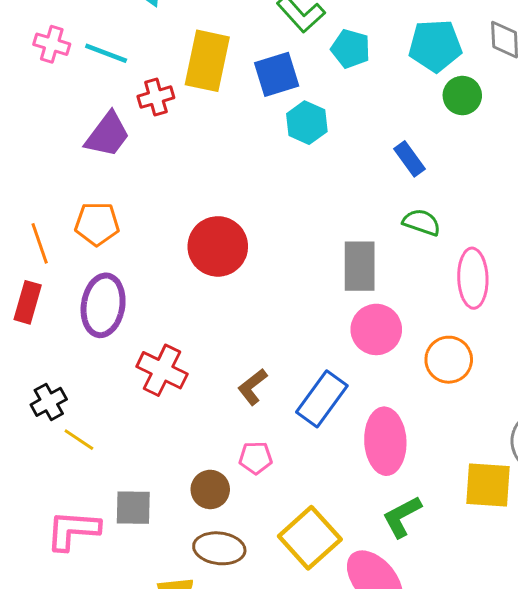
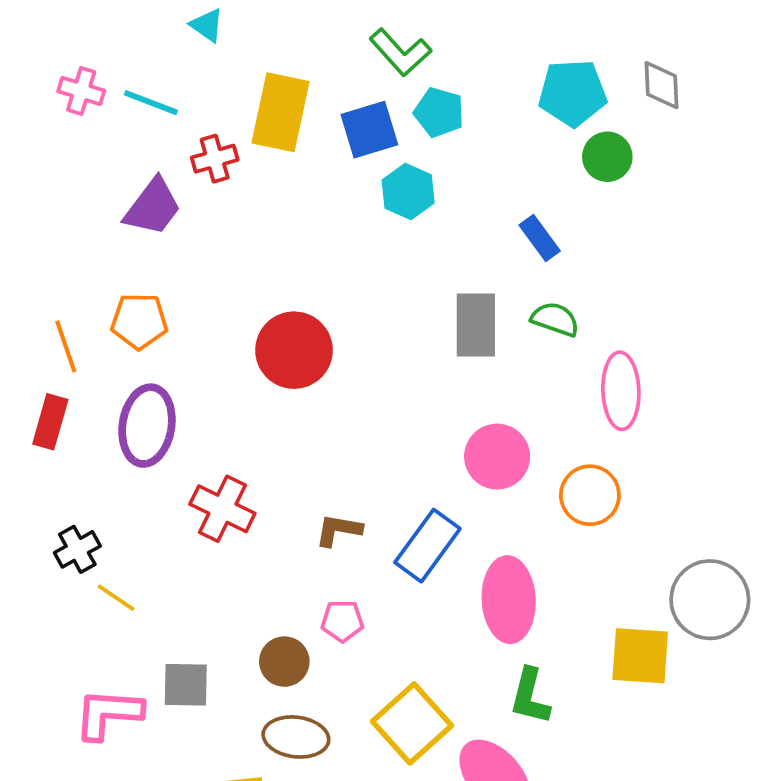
cyan pentagon: (351, 49) -> (439, 112), moved
gray rectangle: (360, 266) -> (476, 325), moved
brown L-shape: (252, 387) -> (338, 530), turned 48
green L-shape: (402, 517) -> (530, 696), turned -48

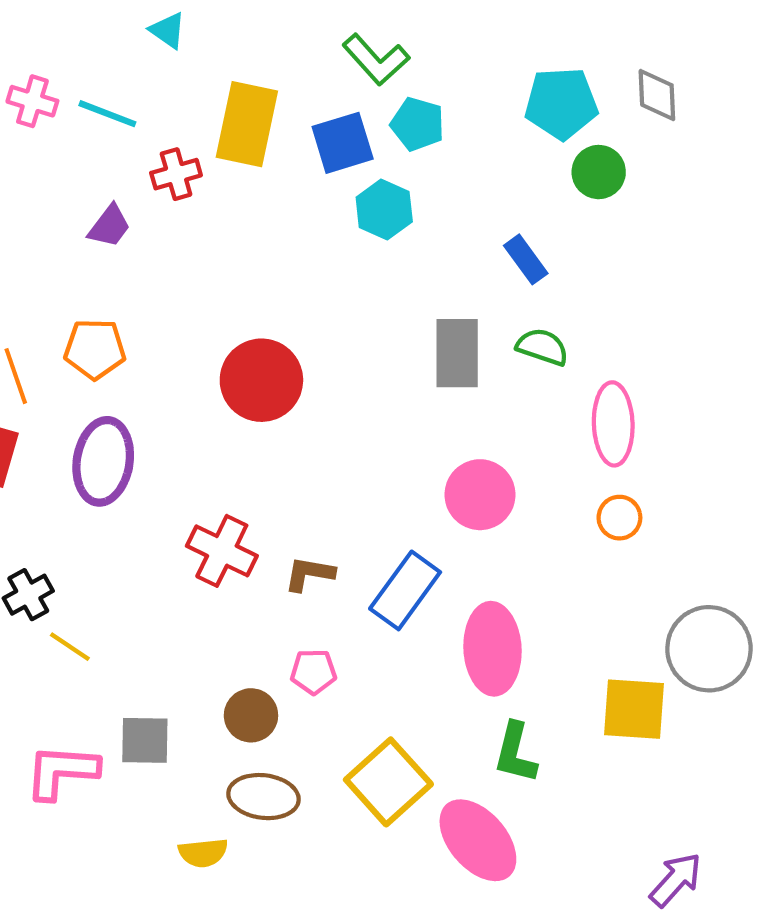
purple trapezoid: (153, 207) -> (109, 226), size x0.7
orange circle: (590, 495) -> (619, 518), moved, size x0.7
red cross: (222, 509) -> (222, 551), moved

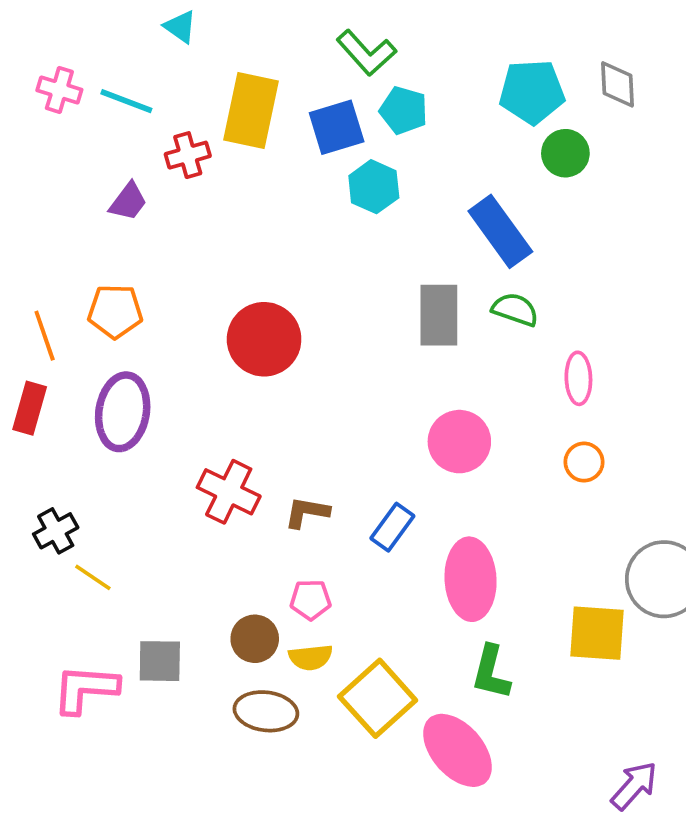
blue rectangle: (526, 259) -> (500, 231), size x1.6
pink ellipse: (613, 424) -> (578, 378), size x0.7
blue rectangle: (405, 590) -> (392, 527), size x0.7
yellow semicircle: (203, 853) -> (311, 657), moved

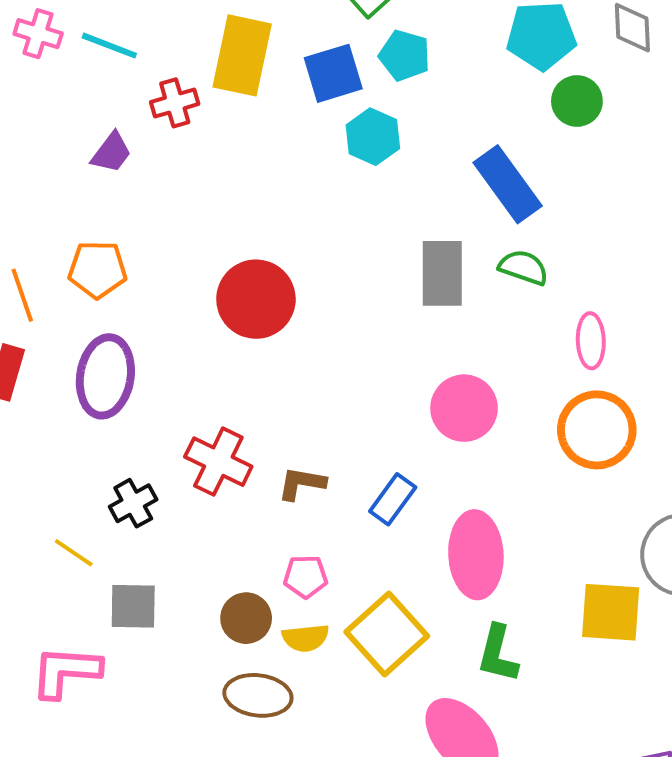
orange circle: (584, 462) -> (597, 430), size x1.8
black cross: (56, 531) -> (133, 503), moved
gray square: (160, 661) -> (133, 606), moved
yellow square: (378, 698) -> (387, 634), moved

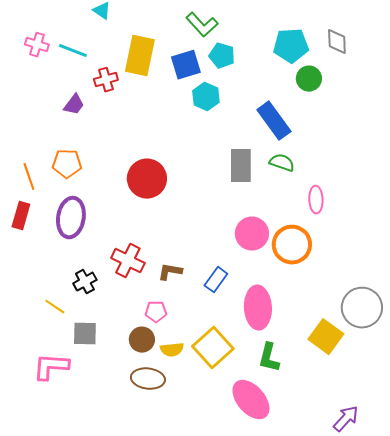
orange circle: (597, 430) -> (292, 245), moved
pink pentagon: (306, 577) -> (156, 312), moved
yellow square: (611, 612) -> (326, 337), turned 32

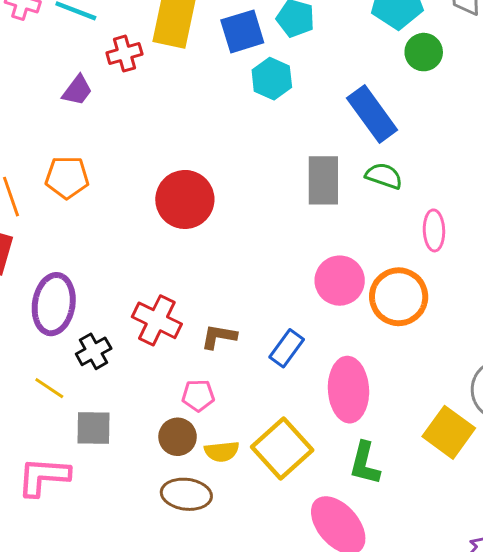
purple ellipse: (71, 218) -> (54, 304), moved

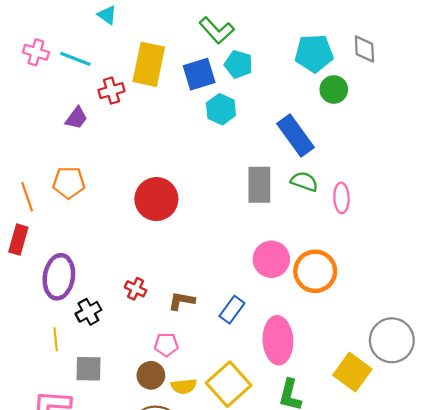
pink ellipse: (434, 230) -> (341, 198), moved
red cross: (157, 320) -> (136, 289), size x0.6
yellow line: (49, 388) -> (56, 339), turned 50

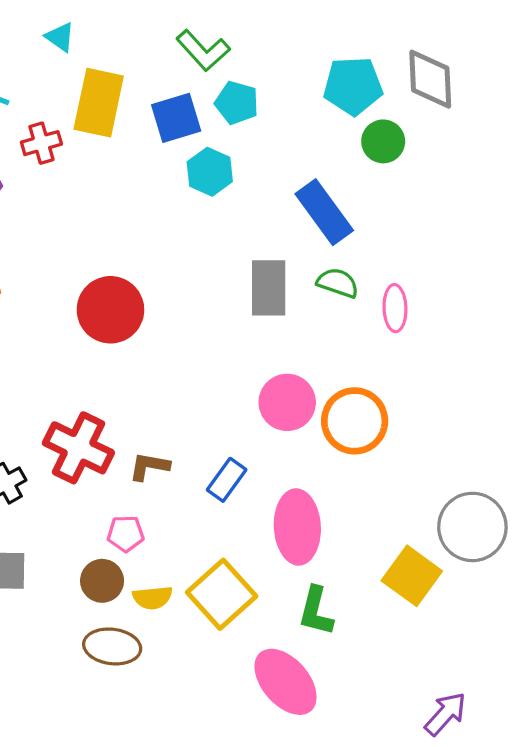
cyan triangle: (107, 15) -> (60, 37), moved
gray diamond: (364, 49) -> (430, 79), size x1.4
red cross: (136, 289) -> (78, 448), size x2.0

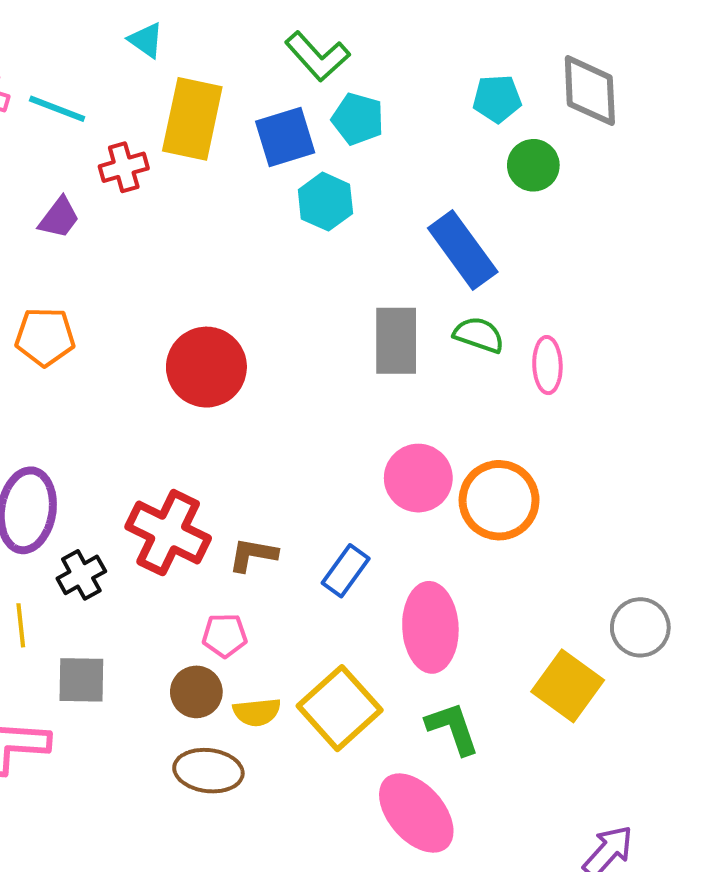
cyan pentagon: (353, 86) -> (497, 99), size x0.7
gray circle: (472, 527) -> (640, 627), size x0.7
green L-shape: (316, 611) -> (453, 728), turned 147

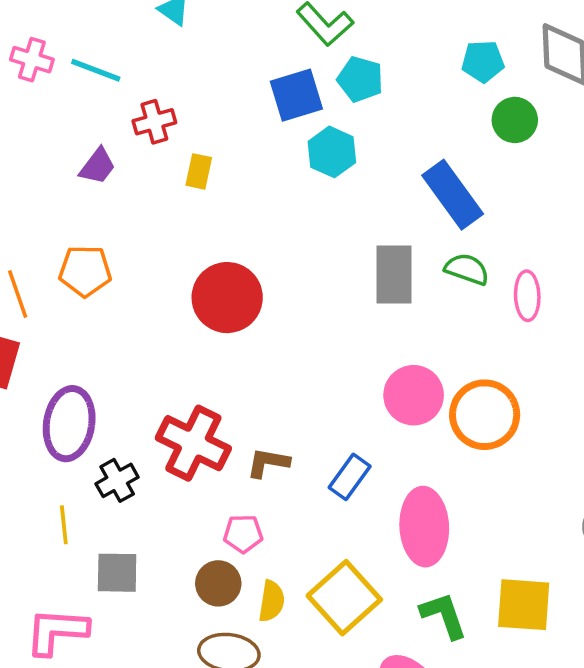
yellow rectangle: (192, 119) -> (199, 171), moved, size x0.5
yellow square: (568, 686) -> (524, 605), moved, turned -32
yellow semicircle: (257, 712) -> (272, 601), turned -75

